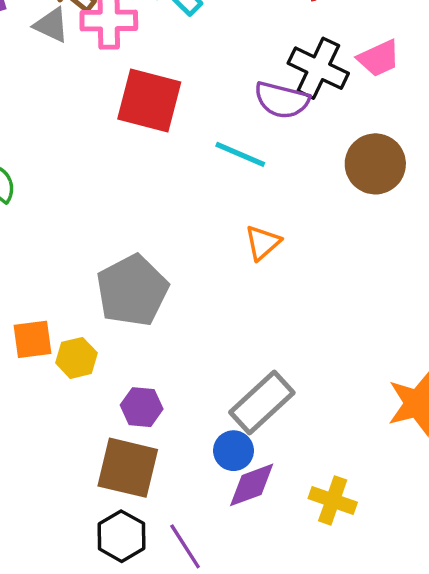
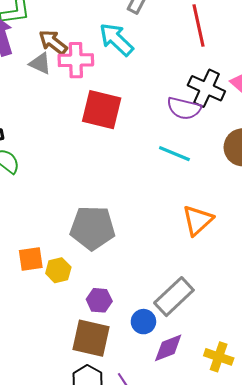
cyan line: (240, 154) -> (174, 154), moved
orange triangle: (263, 243) -> (198, 220), moved, size x1.4
gray pentagon: (132, 291) -> (92, 228), turned 30
blue circle: (233, 451) -> (143, 322), moved

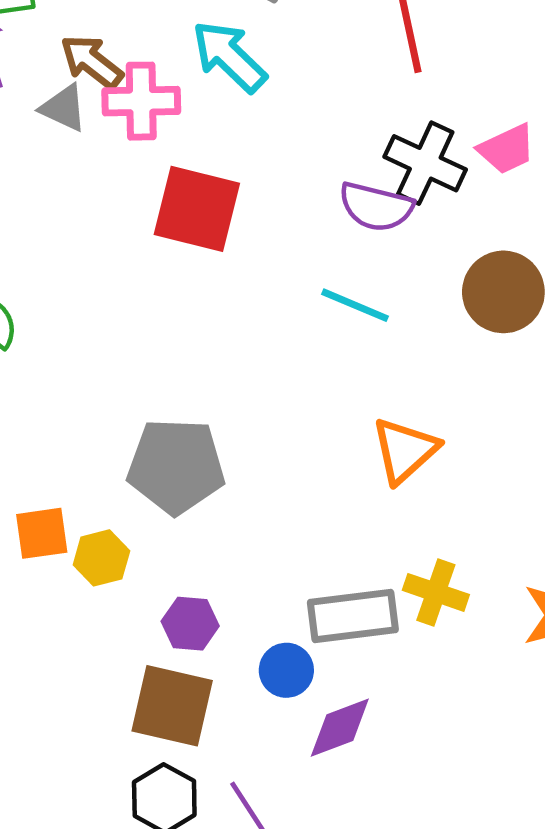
gray rectangle: (174, 297) -> (353, 616), turned 36
yellow cross: (219, 357) -> (436, 592), moved

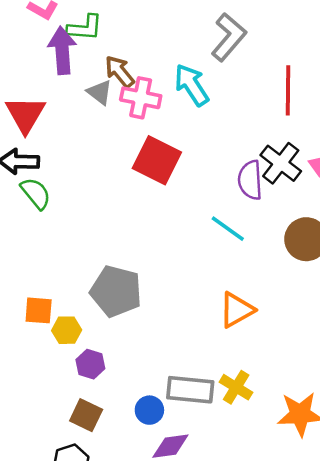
purple semicircle: (376, 207) -> (250, 180), turned 60
purple hexagon: (190, 624) -> (90, 364), moved
brown square: (172, 706) -> (86, 415), size x0.7

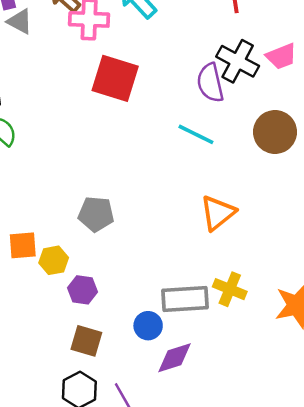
gray triangle: (100, 92) -> (20, 21), moved
gray pentagon: (116, 291) -> (96, 214), size x0.7

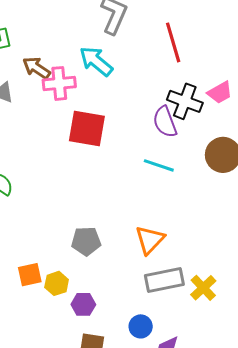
orange triangle: (218, 213) -> (150, 240), moved
yellow cross: (230, 289) -> (203, 288), turned 32
gray rectangle: (185, 299) -> (164, 280), moved

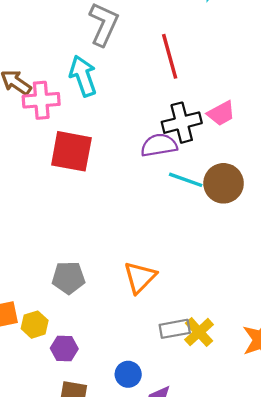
cyan arrow: (96, 61) -> (83, 76), turned 30
black cross: (185, 101) -> (182, 123), turned -36
purple semicircle: (165, 122) -> (159, 145), turned 100
cyan line: (159, 165) -> (186, 180), moved
gray rectangle: (164, 280) -> (175, 329), moved, size x0.7

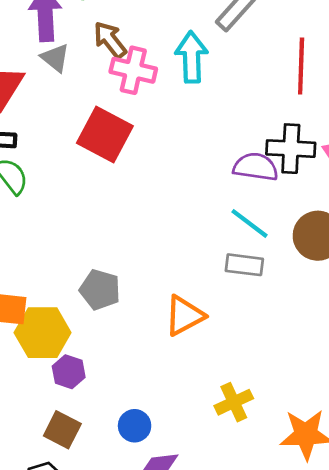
red square: (71, 151) -> (105, 135), moved
cyan line: (186, 180) -> (249, 223), moved
yellow hexagon: (35, 325) -> (43, 333), size x1.6
gray rectangle: (175, 329) -> (244, 265), moved

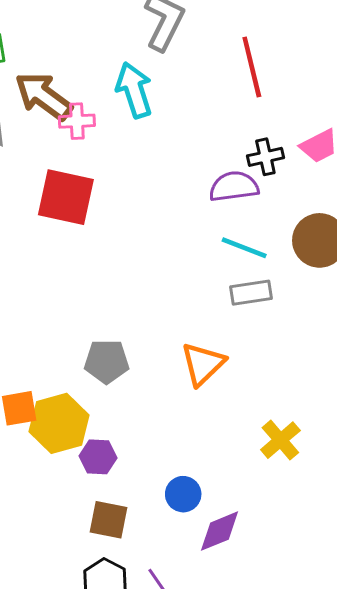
brown arrow: (110, 40) -> (43, 96), size x1.4
pink cross: (133, 70) -> (77, 121), size x0.7
black cross: (291, 149) -> (265, 157), size x0.7

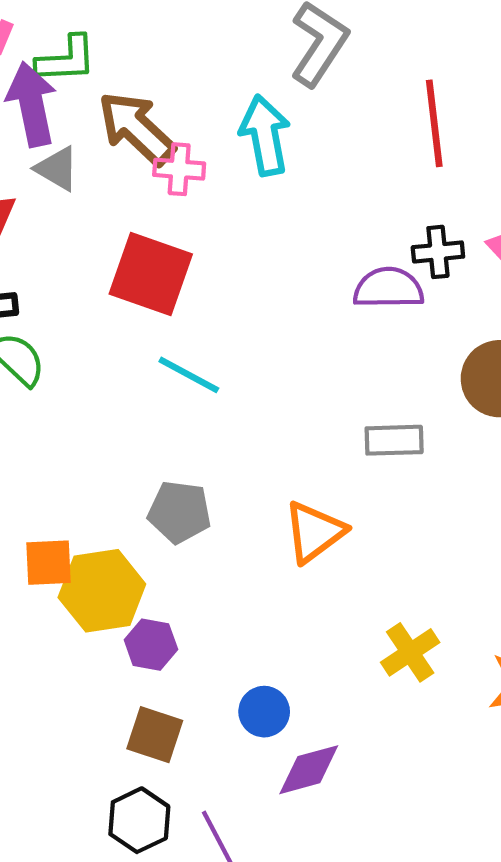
cyan line: (244, 248) -> (189, 375), moved

